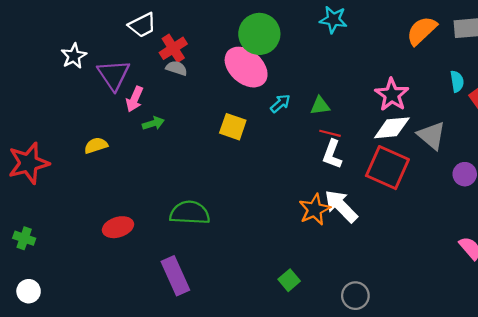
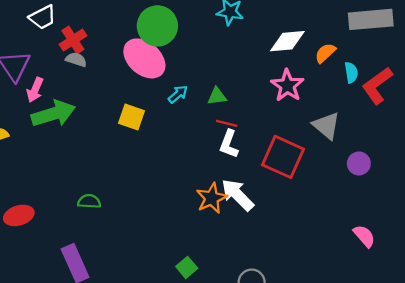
orange semicircle: (422, 31) -> (325, 53), moved, size x0.7
green arrow: (153, 123) -> (53, 114), size x2.0
white diamond: (392, 128) -> (287, 41), moved
green semicircle: (190, 213) -> (89, 201), size x0.6

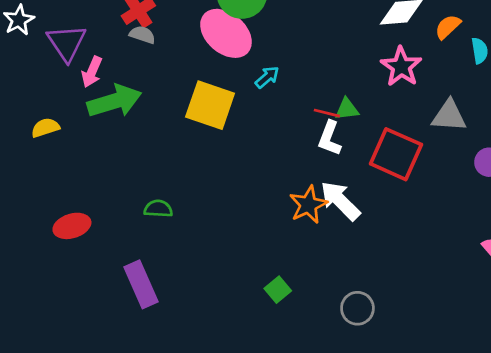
green triangle: (217, 96) -> (347, 109), moved
yellow square: (131, 117) -> (210, 105), size x1.5
gray triangle: (326, 126) -> (449, 116), turned -36

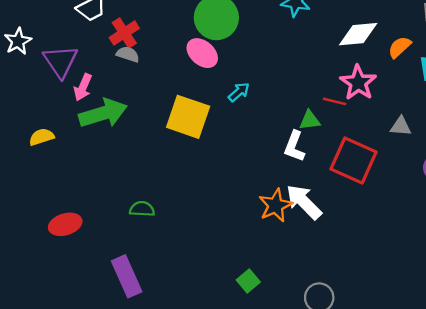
pink ellipse: (226, 33) -> (202, 53), size x0.7
red line: (327, 113) -> (335, 101), moved
gray triangle: (449, 116) -> (401, 126), size x0.7

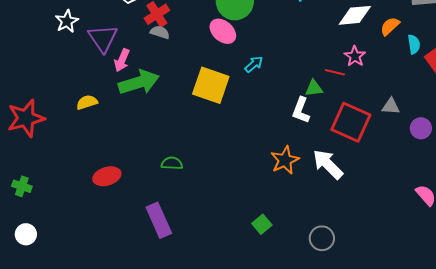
pink star: (358, 83) -> (355, 56), size x0.7
gray triangle: (401, 126) -> (391, 106), moved
white arrow: (304, 202) -> (328, 164), moved

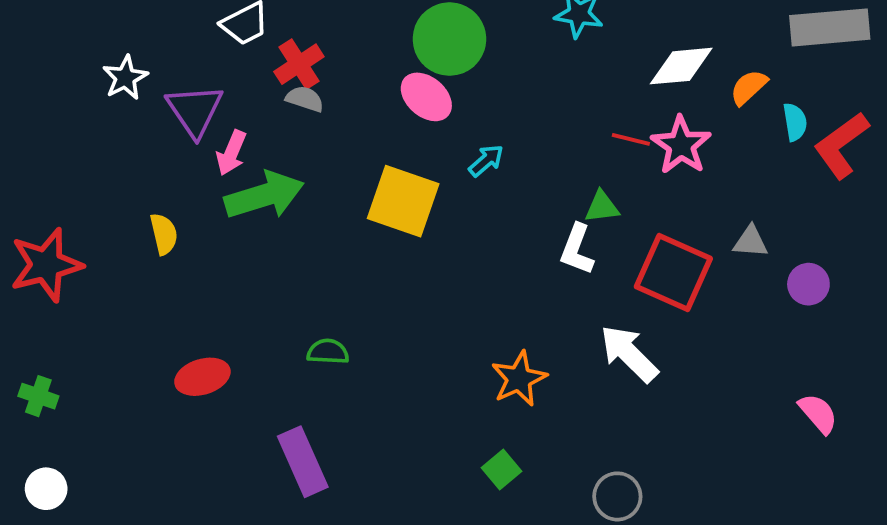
pink star: (355, 56) -> (681, 145), size x1.4
red line: (335, 72) -> (631, 139), moved
yellow semicircle: (87, 102) -> (164, 234), turned 95
orange star: (285, 160) -> (519, 379), moved

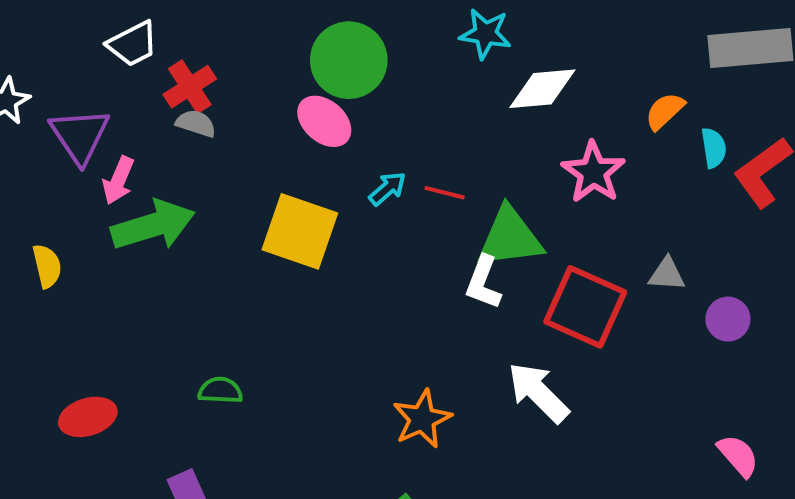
white diamond: (681, 66) -> (542, 89), moved
red line: (631, 139) -> (445, 193), moved
green triangle: (602, 207) -> (510, 238), size x1.8

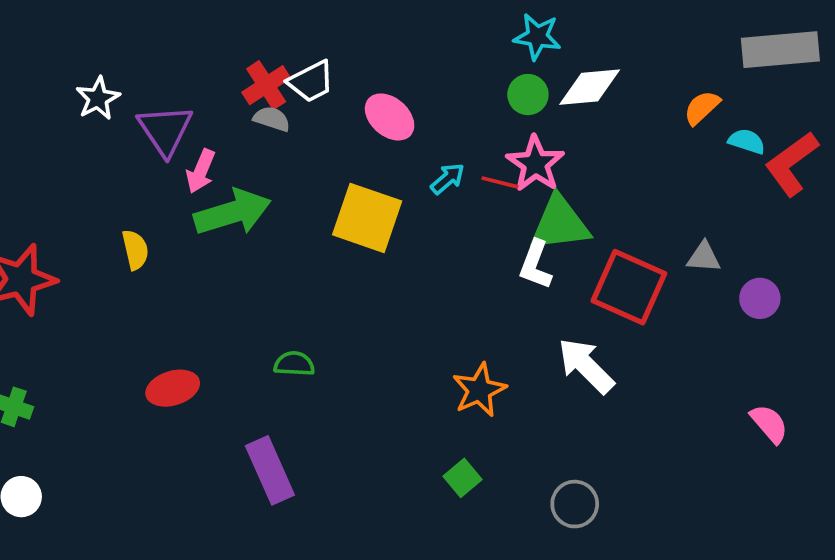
white trapezoid: (133, 44) -> (311, 81), moved
green circle: (349, 60) -> (528, 95), moved, size x0.6
cyan semicircle: (714, 148) -> (747, 141), turned -63
pink star: (593, 172) -> (535, 164), moved

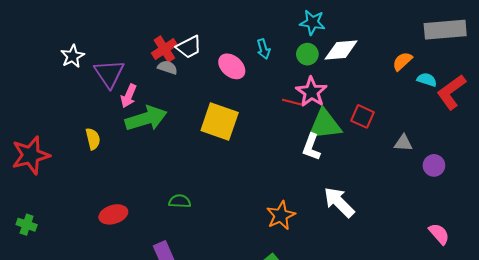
cyan arrow: (448, 179) -> (263, 49), moved, turned 114
red square: (629, 287) -> (362, 116), moved, size x0.6

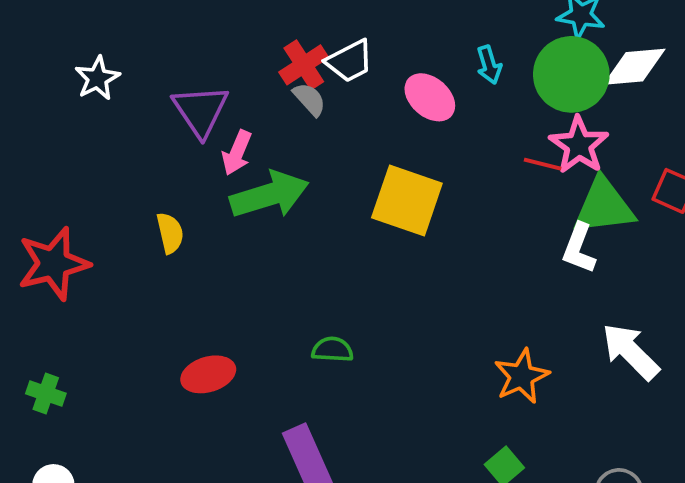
green circle: (307, 54) -> (571, 74), size x1.8
white star: (72, 56) -> (97, 78), moved
gray semicircle: (167, 67) -> (309, 99), turned 30

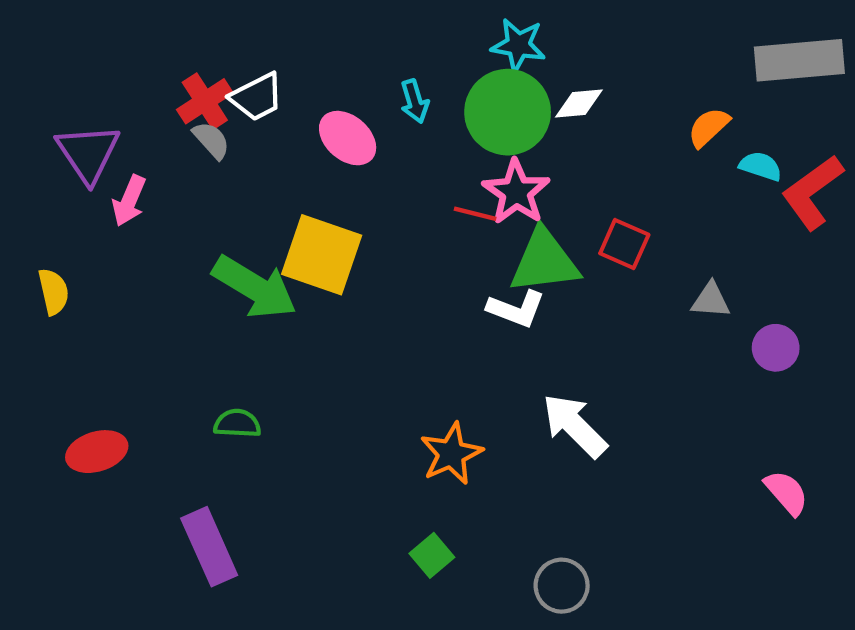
white diamond: (634, 67) -> (579, 103), size x0.7
green arrow: (269, 195) -> (255, 287), moved, turned 48
white L-shape: (579, 248) -> (516, 309), turned -90

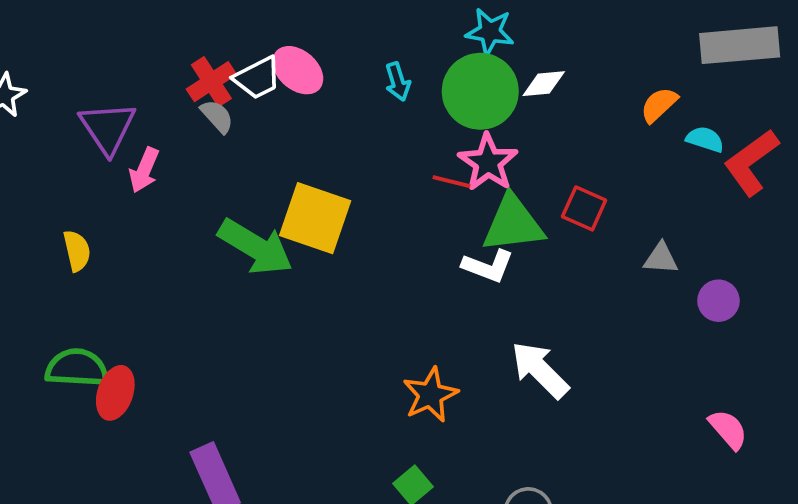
pink ellipse: (348, 138) -> (298, 70), moved
green semicircle: (237, 423) -> (77, 368), moved, size x1.5
red ellipse: (97, 452) -> (115, 393), turned -54

